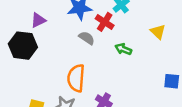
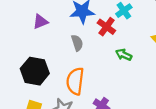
gray semicircle: (87, 38) -> (77, 43), moved, turned 35
black hexagon: (23, 46) -> (35, 71), moved

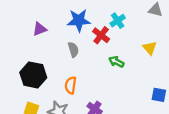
orange semicircle: (75, 81) -> (71, 85), size x0.7

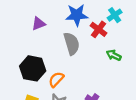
gray semicircle: (73, 50) -> (72, 44), size x1.5
orange semicircle: (71, 85) -> (56, 79), moved, turned 35

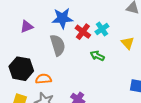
cyan cross: (115, 15) -> (102, 29), moved
orange semicircle: (56, 79) -> (43, 79), turned 42

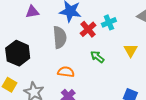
cyan cross: (102, 29) -> (109, 22), moved
orange semicircle: (43, 79) -> (66, 72), moved

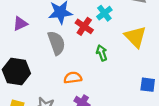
yellow triangle: (131, 50) -> (135, 37), size x1.5
green arrow: (97, 57) -> (102, 53), turned 48

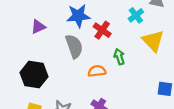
cyan cross: (104, 13) -> (136, 15), moved
orange semicircle: (73, 78) -> (97, 71), moved

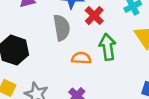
green arrow: (119, 57) -> (108, 47), size x1.5

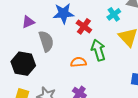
gray semicircle: (62, 28) -> (46, 41), moved

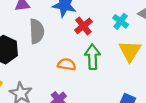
cyan cross: (114, 14) -> (121, 21), turned -32

